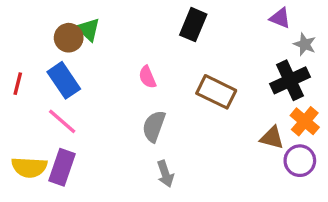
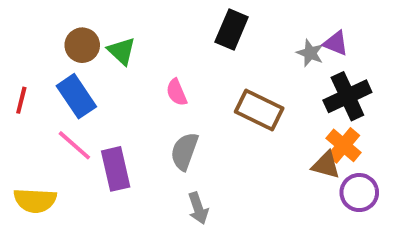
purple triangle: (280, 18) -> (336, 43), moved
green triangle: (88, 30) -> (122, 51), moved
gray star: (305, 44) -> (310, 53), moved
orange cross: (305, 121) -> (344, 145), moved
purple rectangle: (62, 167) -> (116, 169), moved, turned -32

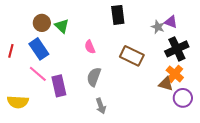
black rectangle: (232, 29) -> (118, 15), turned -30

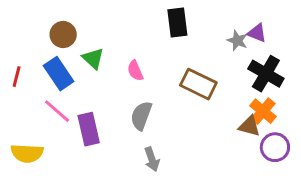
green triangle: (62, 26) -> (93, 59), moved
black cross: (177, 49) -> (266, 74), turned -35

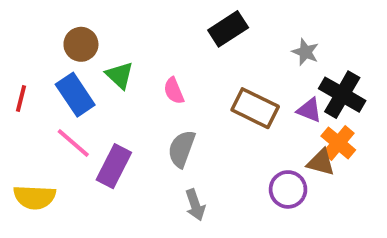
black rectangle: (177, 22) -> (228, 29), turned 64
purple triangle: (257, 33) -> (309, 110), moved
purple rectangle: (89, 129) -> (114, 166), turned 40
purple circle: (275, 147) -> (288, 189), moved

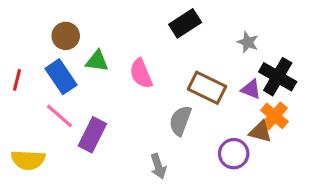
green triangle: (120, 75) -> (97, 61), turned -35
pink semicircle: (174, 91) -> (141, 74), size x1.4
gray semicircle: (182, 149) -> (180, 121), moved

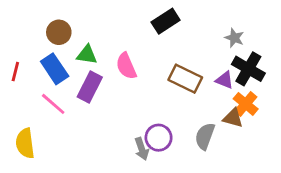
gray star: (248, 42) -> (234, 38), moved
gray semicircle: (180, 121) -> (205, 136), moved
purple rectangle: (92, 135) -> (90, 87), moved
purple circle: (234, 154) -> (159, 138), moved
yellow semicircle: (28, 160) -> (25, 143), turned 80

